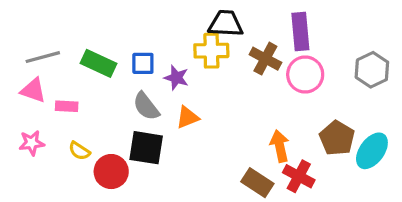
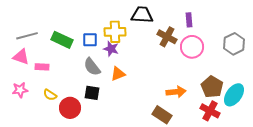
purple rectangle: (300, 32) -> (189, 20), size x0.6
yellow cross: (211, 51) -> (115, 32), moved
orange arrow: (280, 146) -> (176, 92), turned 96
black square: (146, 148) -> (92, 93), size x0.7
red cross: (299, 176) -> (210, 111), moved

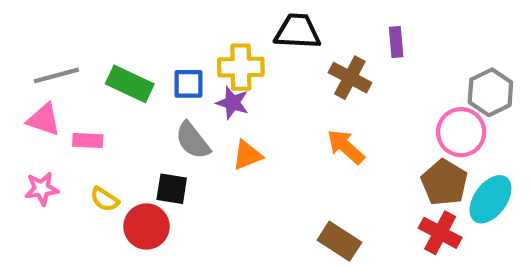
pink circle: (192, 47) -> (461, 132), moved
orange arrow: (176, 92) -> (346, 147), moved, turned -132
black square: (92, 93) -> (172, 189), moved

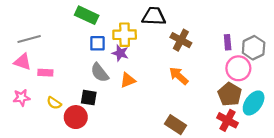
purple rectangle: (396, 42) -> (228, 42), moved
green rectangle: (130, 84) -> (87, 15), moved

